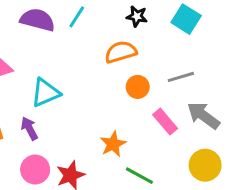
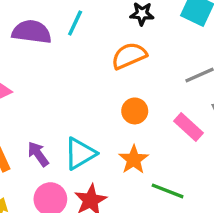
orange circle: (138, 87) -> (135, 111), moved
cyan triangle: (46, 93) -> (80, 153), moved

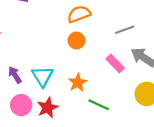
orange circle: (135, 111) -> (76, 40), moved
cyan triangle: (80, 153) -> (43, 76), turned -35

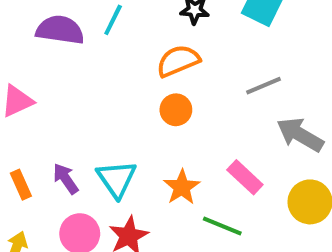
pink rectangle: (115, 64) -> (245, 177), moved

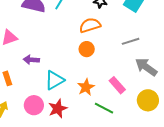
purple arrow: (66, 179) -> (31, 60), moved, turned -56
cyan triangle: (117, 179) -> (54, 80), turned 30

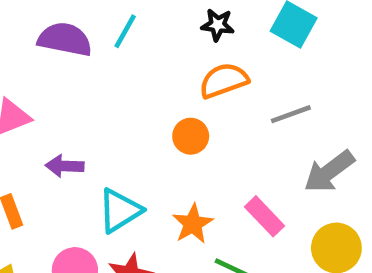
orange semicircle: (90, 25) -> (224, 80), moved
gray arrow: (146, 67) -> (329, 172), turned -70

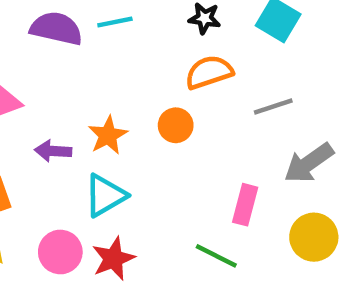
cyan line: (125, 31) -> (115, 22), turned 48
pink rectangle: (264, 216) -> (245, 205), turned 57
orange star: (193, 224) -> (108, 135), moved

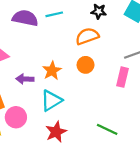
orange semicircle: (209, 72) -> (87, 36), moved
pink rectangle: (245, 205) -> (122, 77), moved
pink circle: (60, 252) -> (16, 117), moved

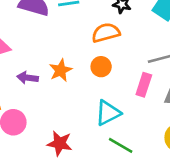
cyan triangle: (51, 101) -> (108, 113), moved
red star: (56, 132) -> (60, 143), turned 30

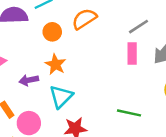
orange circle: (101, 67) -> (52, 32), moved
cyan triangle: (108, 113) -> (61, 97), moved

